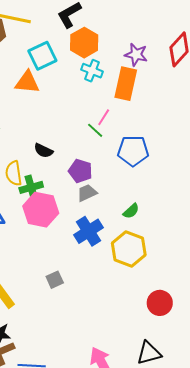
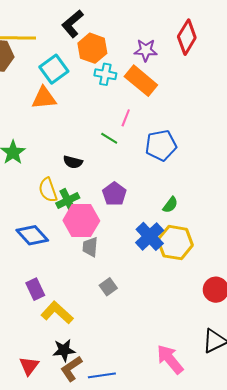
orange rectangle: (126, 84) -> (141, 81), turned -52
green line: (95, 130) -> (109, 138), moved
purple pentagon: (80, 171) -> (114, 194), moved, turned 30
gray trapezoid: (87, 193) -> (90, 247), moved, turned -50
blue cross: (89, 231) -> (150, 236), moved

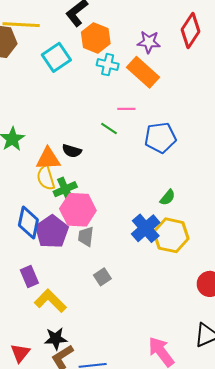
orange triangle: (44, 98) -> (48, 159), moved
pink line: (126, 118) -> (126, 109), turned 66
purple pentagon: (114, 194) -> (52, 232), moved, size x1.4
blue diamond: (32, 235) -> (28, 223), turned 52

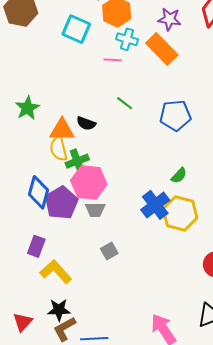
cyan square: (56, 57) -> (76, 29), turned -36
pink line: (126, 109) -> (113, 60), moved
gray trapezoid: (86, 236) -> (95, 210), turned -100
purple rectangle: (29, 277) -> (36, 246), turned 40

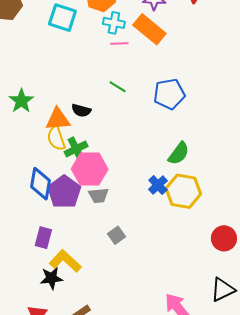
pink line: (113, 60) -> (119, 43), moved
green semicircle: (179, 175) -> (179, 153), size x1.4
blue cross: (155, 205) -> (158, 185), size x0.7
black star: (59, 310) -> (51, 278), moved

